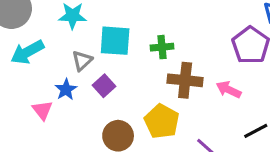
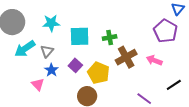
gray triangle: (82, 61) -> (47, 51), moved
brown cross: (185, 80) -> (126, 57), turned -30
yellow pentagon: (162, 121) -> (99, 73), moved

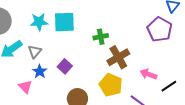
cyan square: (80, 36) -> (64, 22), moved
pink arrow: (154, 60) -> (148, 74), moved
yellow pentagon: (99, 73) -> (111, 85), moved

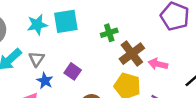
pink arrow: (148, 74) -> (158, 64), moved

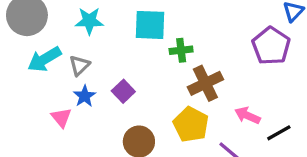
cyan square: (66, 21) -> (150, 25), moved
pink arrow: (158, 64) -> (247, 115), moved

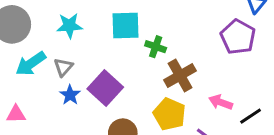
green cross: (181, 50) -> (156, 47), turned 30
purple square: (123, 91) -> (105, 88), size x1.6
pink triangle: (61, 118) -> (16, 114), moved, turned -48

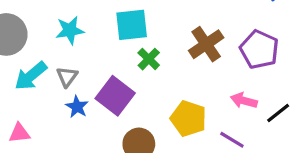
purple pentagon: (238, 37) -> (259, 50), moved
green cross: (156, 47) -> (149, 59), moved, turned 30
brown cross: (180, 75) -> (206, 44), moved

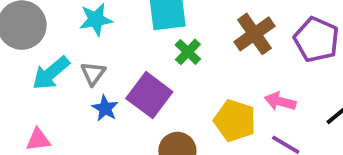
pink arrow: (244, 101) -> (280, 101), moved

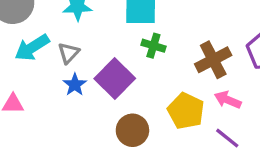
brown cross: (254, 34) -> (213, 60), moved
green cross: (188, 52) -> (153, 46), turned -35

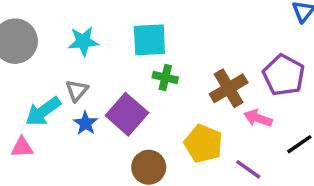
cyan arrow: (32, 48) -> (43, 111), moved
pink arrow: (228, 100) -> (258, 118), moved

